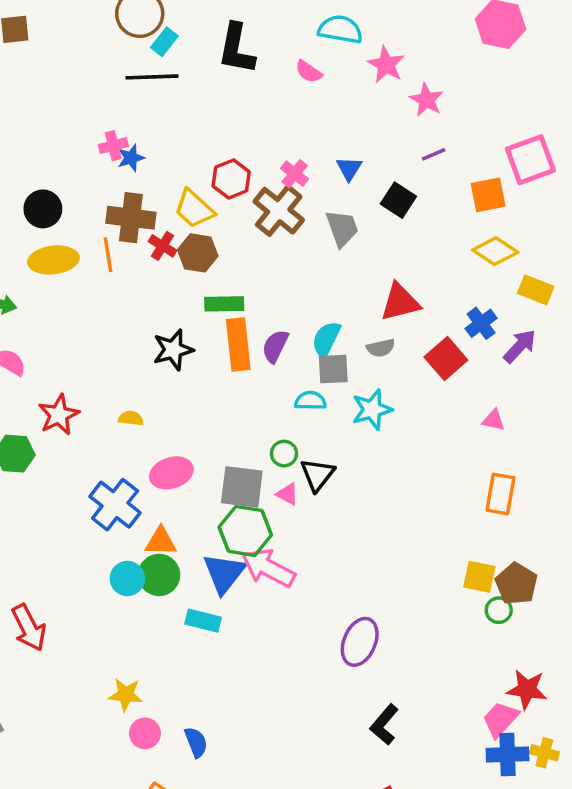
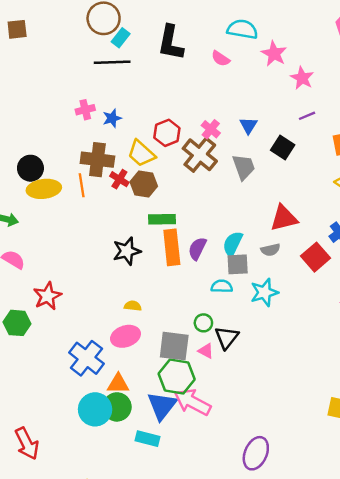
blue star: (131, 158) -> (112, 118), moved
black circle: (43, 209) -> (30, 168), moved
yellow semicircle: (131, 418) -> (133, 306), moved
cyan circle: (127, 578) -> (95, 409), size x1.4

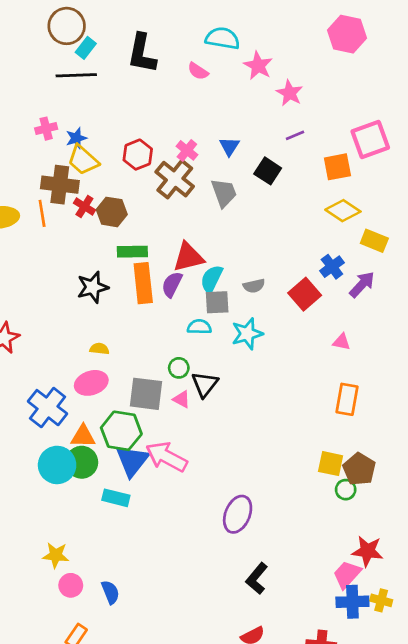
yellow trapezoid: (141, 154) -> (83, 160), moved
red triangle: (284, 218) -> (188, 257), moved
green hexagon: (177, 376) -> (121, 431), moved

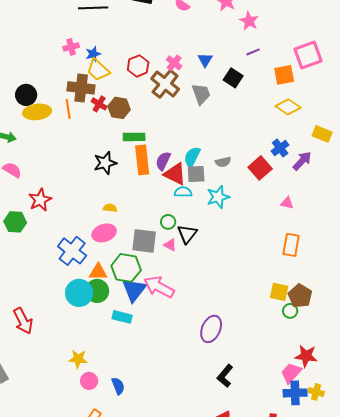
yellow rectangle: (374, 241) -> (322, 134), moved
red triangle: (188, 257) -> (175, 174), moved, turned 40

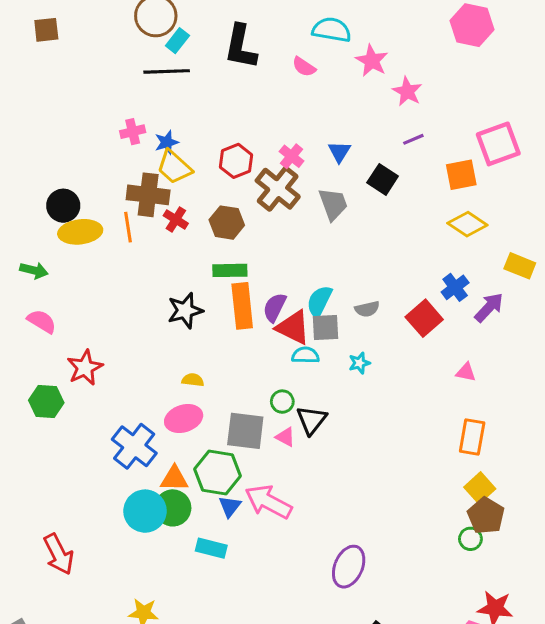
brown hexagon: (119, 108) -> (227, 223), moved
cyan star: (218, 197) -> (359, 363), size x0.6
blue triangle: (134, 290) -> (230, 506), size x0.6
yellow square: (279, 292) -> (480, 488), moved, turned 36

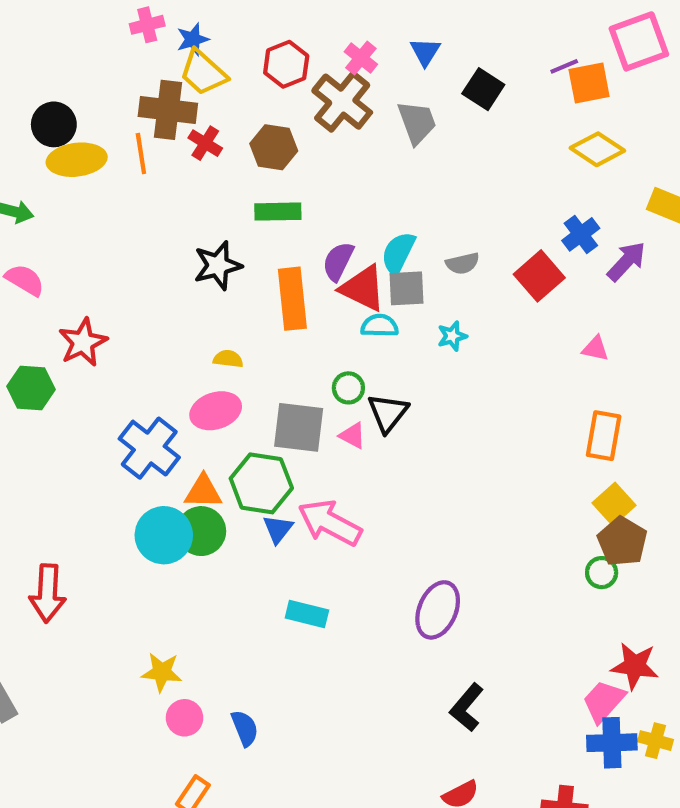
purple line: (413, 139) -> (564, 66), moved
orange rectangle: (242, 306) -> (292, 299), moved
cyan rectangle: (211, 548) -> (307, 614), moved
red arrow: (59, 554) -> (48, 593), turned 30

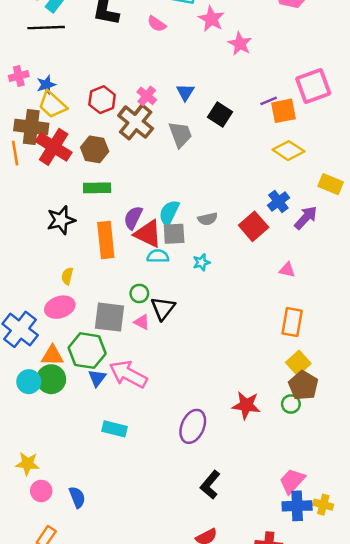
red cross: (205, 143) -> (54, 147), size x1.8
yellow semicircle: (228, 359) -> (67, 276), turned -84
cyan circle: (164, 535) -> (29, 382), size x0.7
red star: (635, 666) -> (246, 405), moved

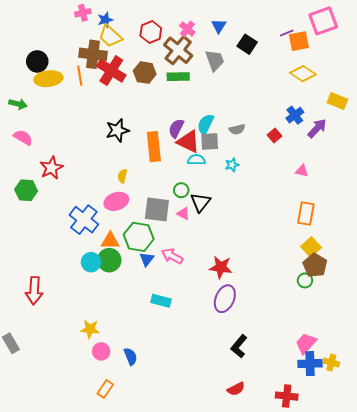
green rectangle: (97, 188) -> (178, 77), moved
red square: (254, 226) -> (275, 135), size x0.6
pink arrow: (128, 374) -> (172, 256), size x0.7
red star: (246, 405) -> (221, 267), moved

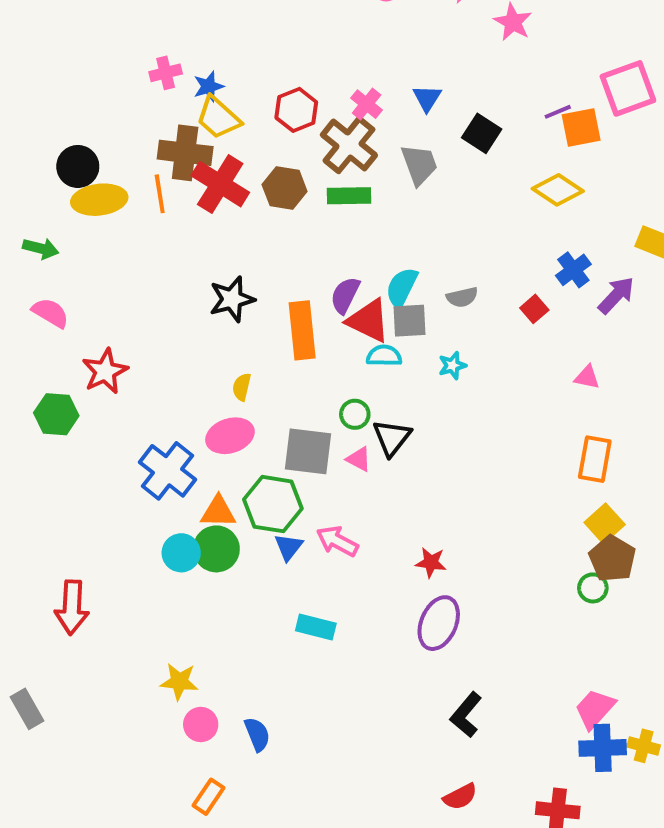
yellow diamond: (303, 74) -> (558, 190), moved
red star: (221, 267) -> (431, 563), size x0.7

